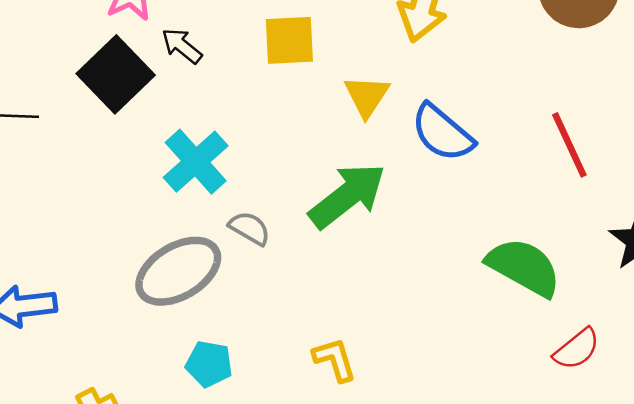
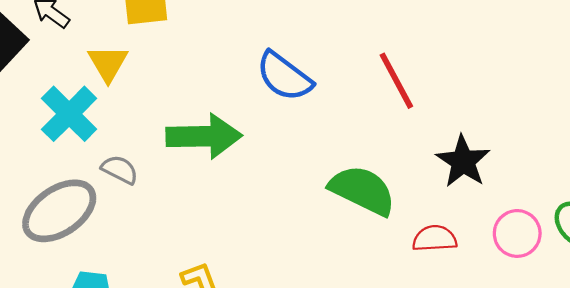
yellow triangle: (367, 96) -> (108, 63), moved
green arrow: (347, 196) -> (204, 136), turned 40
red semicircle: (577, 349) -> (435, 238), moved, turned -141

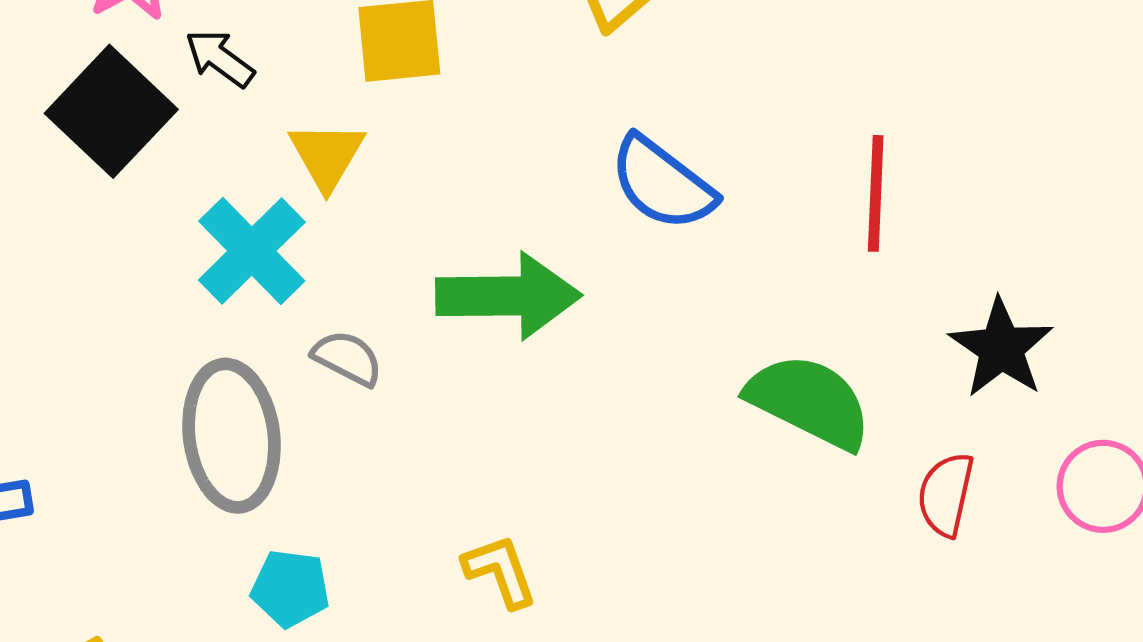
red line: (396, 81) -> (876, 193), turned 30
gray ellipse: (59, 211) -> (231, 436), turned -64
red semicircle: (435, 238) -> (946, 495), turned -75

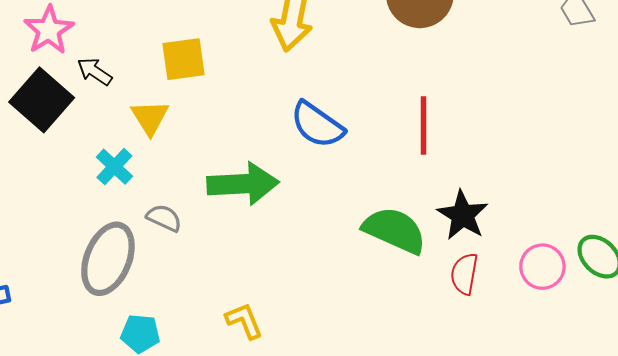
cyan cross: (252, 251) -> (114, 167), size x0.7
black star: (1001, 348) -> (463, 215), moved
gray ellipse: (231, 436) -> (108, 259), turned 32

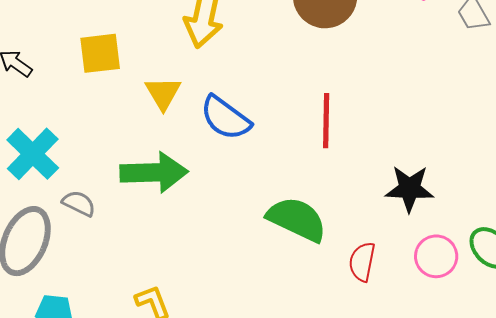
yellow triangle: (150, 118) -> (163, 93), moved
cyan cross: (114, 167) -> (33, 154), size x1.5
black star: (463, 215) -> (409, 189), moved, turned -30

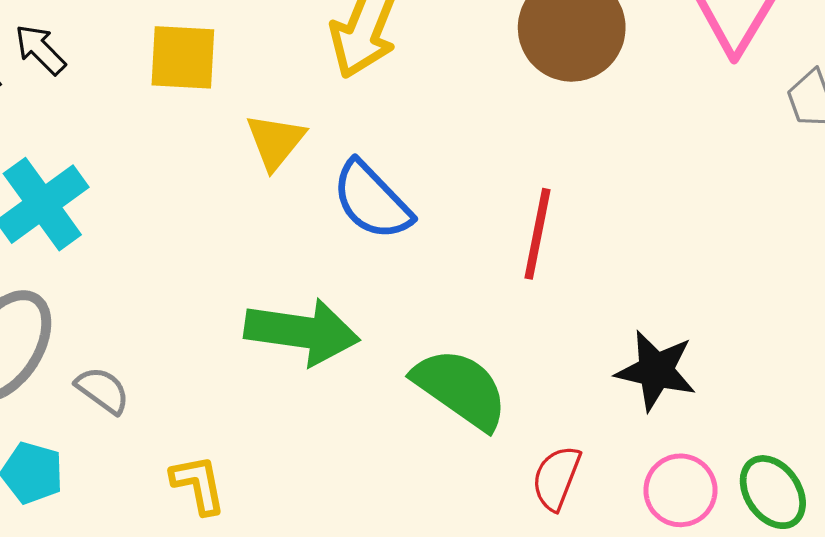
green arrow: (154, 172) -> (302, 332), moved
gray semicircle: (79, 203) -> (103, 390), moved

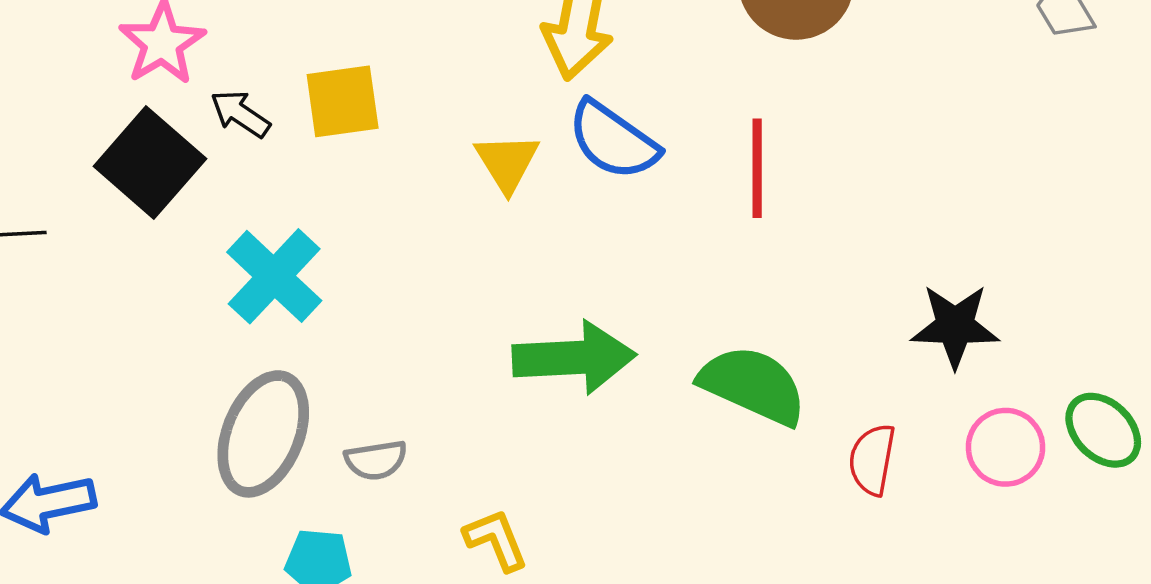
yellow square: (183, 57) -> (343, 101), moved
blue semicircle: (372, 200) -> (613, 140), moved
red line: (537, 234) -> (757, 168), moved
gray semicircle: (103, 390) -> (376, 460), turned 146

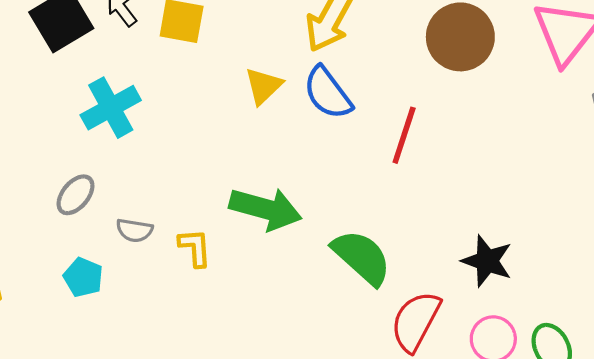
gray ellipse: (263, 434) -> (75, 195), size x0.6
red semicircle: (872, 460) -> (416, 321), size x1.5
yellow L-shape: (496, 540) -> (195, 248), moved

